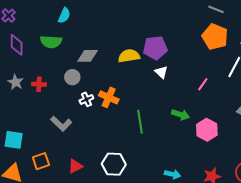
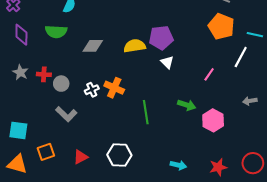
gray circle: (72, 77) -> (61, 84), moved

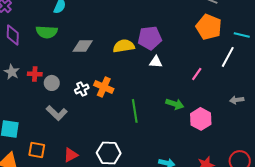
white triangle: (167, 62) -> (156, 62), turned -40
orange square: (46, 152) -> (37, 150), turned 30

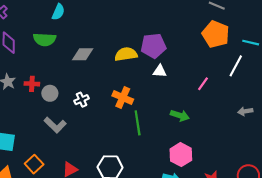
orange cross: (104, 87) -> (123, 98), moved
pink hexagon: (201, 119) -> (181, 155), moved
orange square: (37, 150) -> (34, 164), turned 36

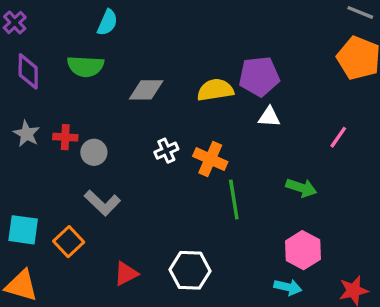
white cross: (82, 100) -> (166, 151), moved
orange square: (34, 164) -> (69, 242), moved

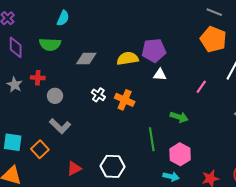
red cross: (65, 137) -> (38, 78), moved
white cross: (166, 151) -> (98, 95), turned -32
green line: (234, 200) -> (152, 139), moved

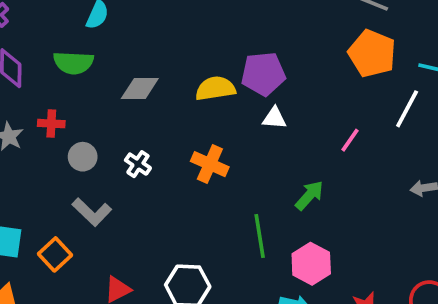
white cross: (98, 95) -> (138, 164), moved
green arrow: (179, 117) -> (309, 195), turned -66

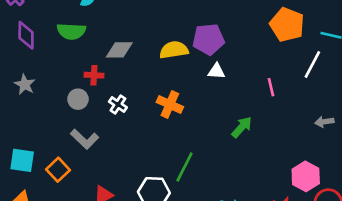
red cross: (51, 124) -> (94, 75), moved
pink line: (350, 140) -> (271, 87), turned -48
green line: (260, 236) -> (185, 167), moved, turned 36
pink hexagon: (311, 264) -> (306, 176), moved

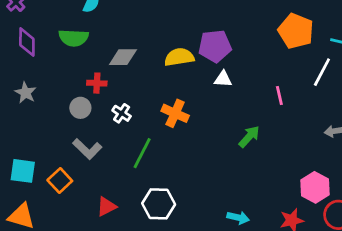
green line: (185, 167) -> (142, 153), moved

